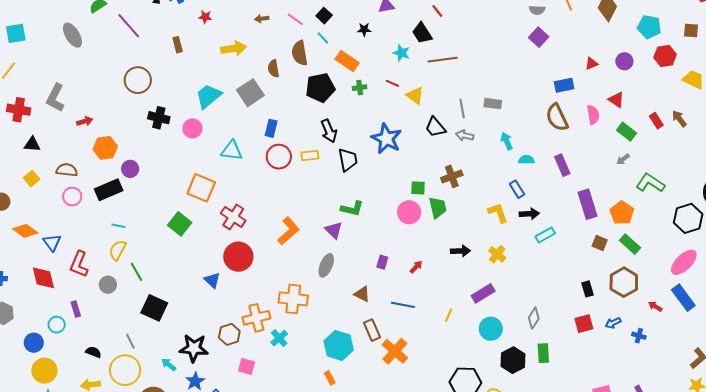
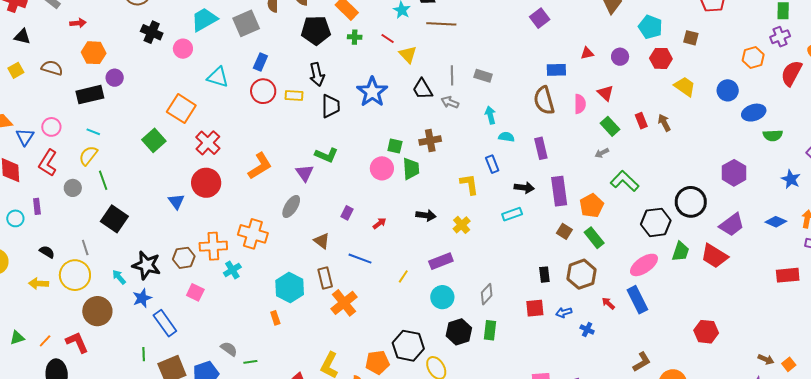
pink circle: (72, 197) -> (51, 127), moved
black arrow: (529, 214) -> (524, 188), moved

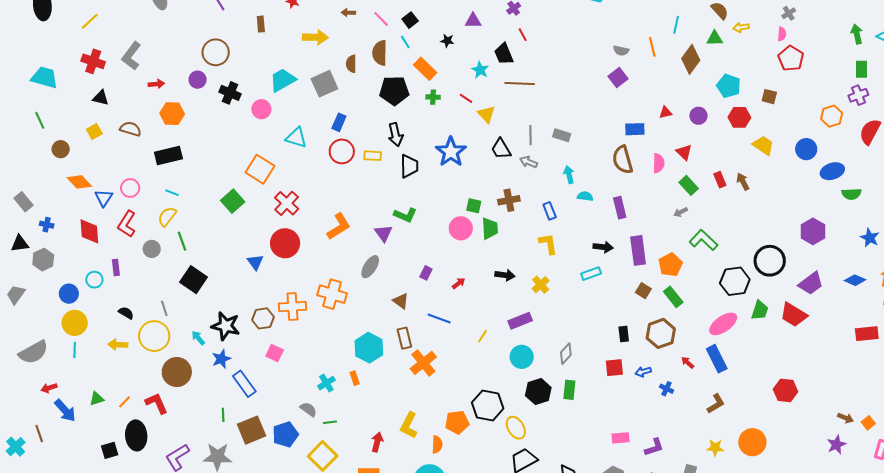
purple circle: (115, 78) -> (198, 80), moved
blue rectangle: (492, 164) -> (550, 211), moved
cyan cross: (232, 270) -> (326, 383), moved
brown L-shape: (642, 362) -> (716, 404), moved

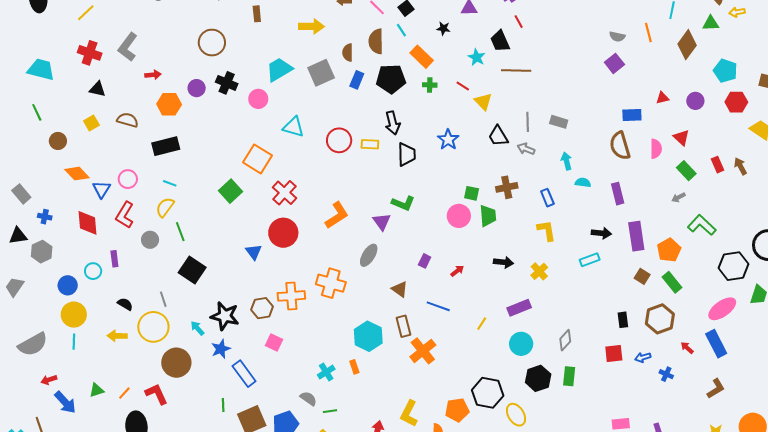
purple circle: (198, 80) -> (197, 88), moved
blue rectangle: (339, 122) -> (357, 80), moved
blue star: (451, 152) -> (448, 140), size x0.7

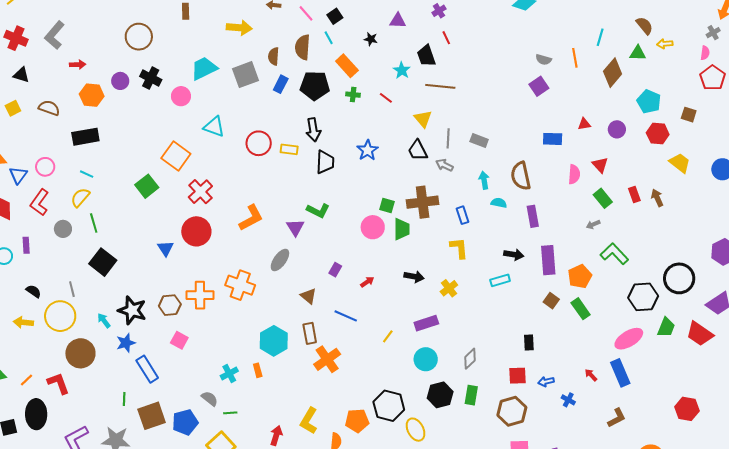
yellow triangle: (483, 102) -> (423, 119), moved
brown semicircle: (620, 146) -> (521, 176), moved
brown cross: (507, 187) -> (423, 202), size x1.4
brown hexagon: (660, 319) -> (512, 411), moved

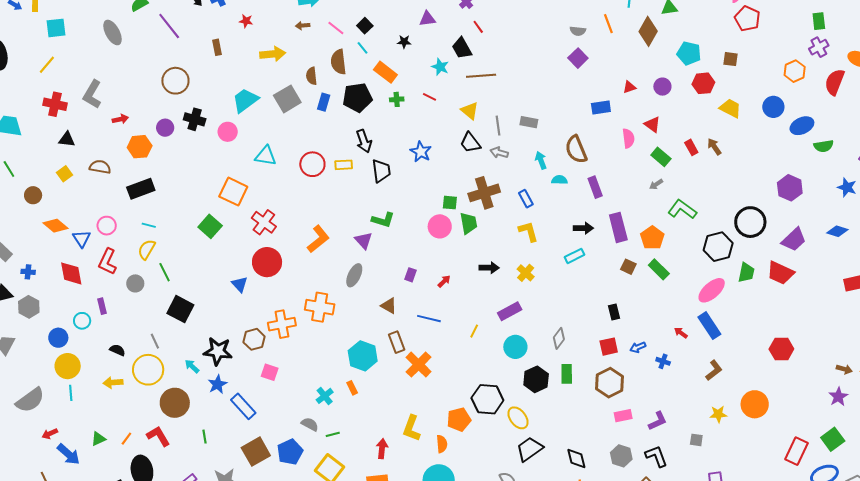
green line: (124, 399) -> (204, 437), moved

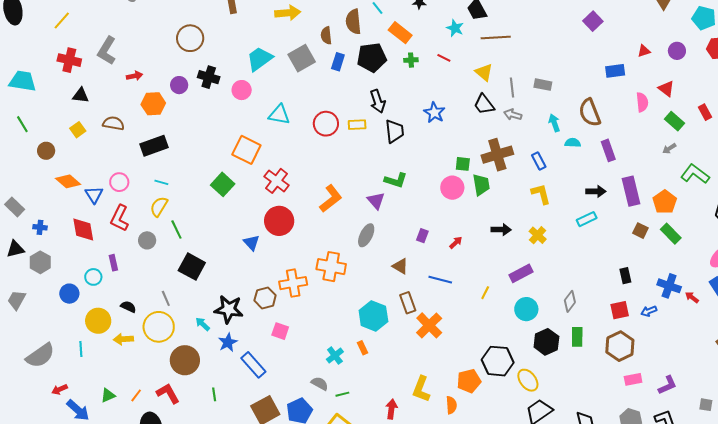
blue cross: (663, 361) -> (669, 286), moved, size x1.6
yellow circle: (68, 366) -> (98, 321), moved

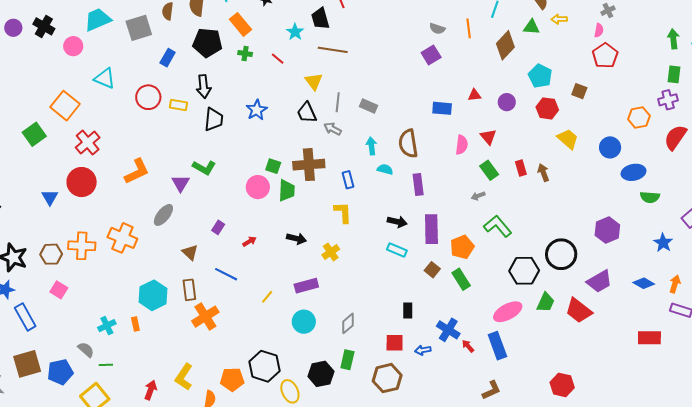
blue rectangle: (338, 62) -> (168, 58), moved
cyan rectangle: (587, 219) -> (397, 250), moved, turned 36
black hexagon: (546, 342) -> (321, 374), moved

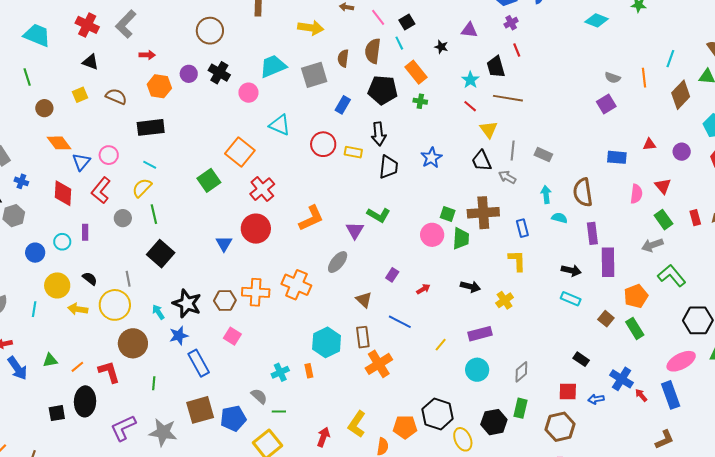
red line: (278, 59) -> (470, 106), moved
gray arrow: (478, 196) -> (652, 245), size x1.5
purple rectangle: (431, 229) -> (608, 262), moved
black rectangle: (408, 310) -> (581, 359), turned -56

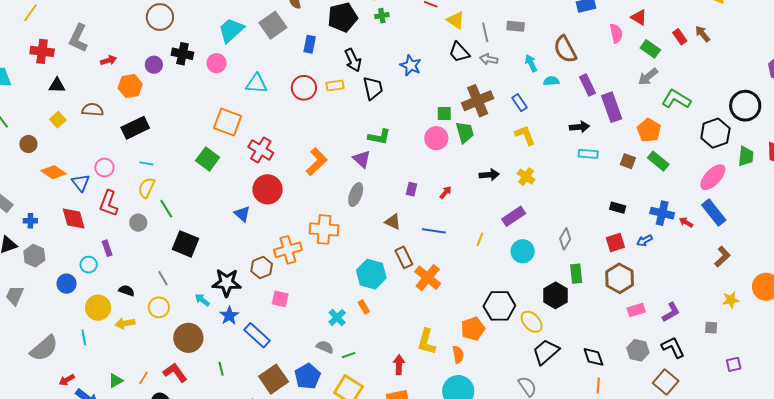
yellow circle: (115, 305) -> (159, 307), size x0.7

